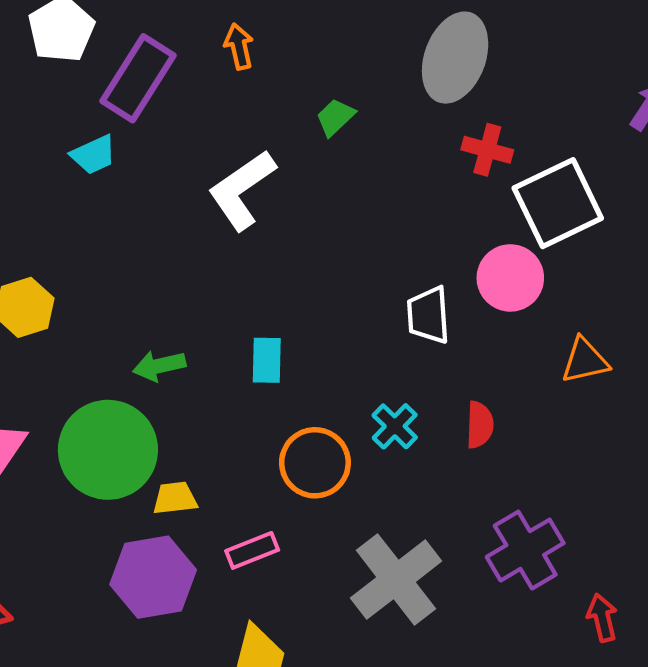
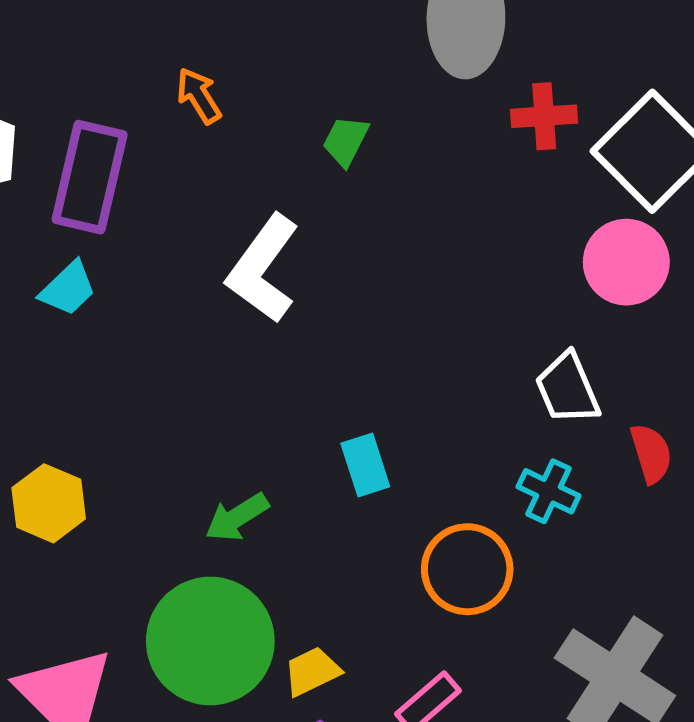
white trapezoid: (428, 315) -> (568, 389), moved

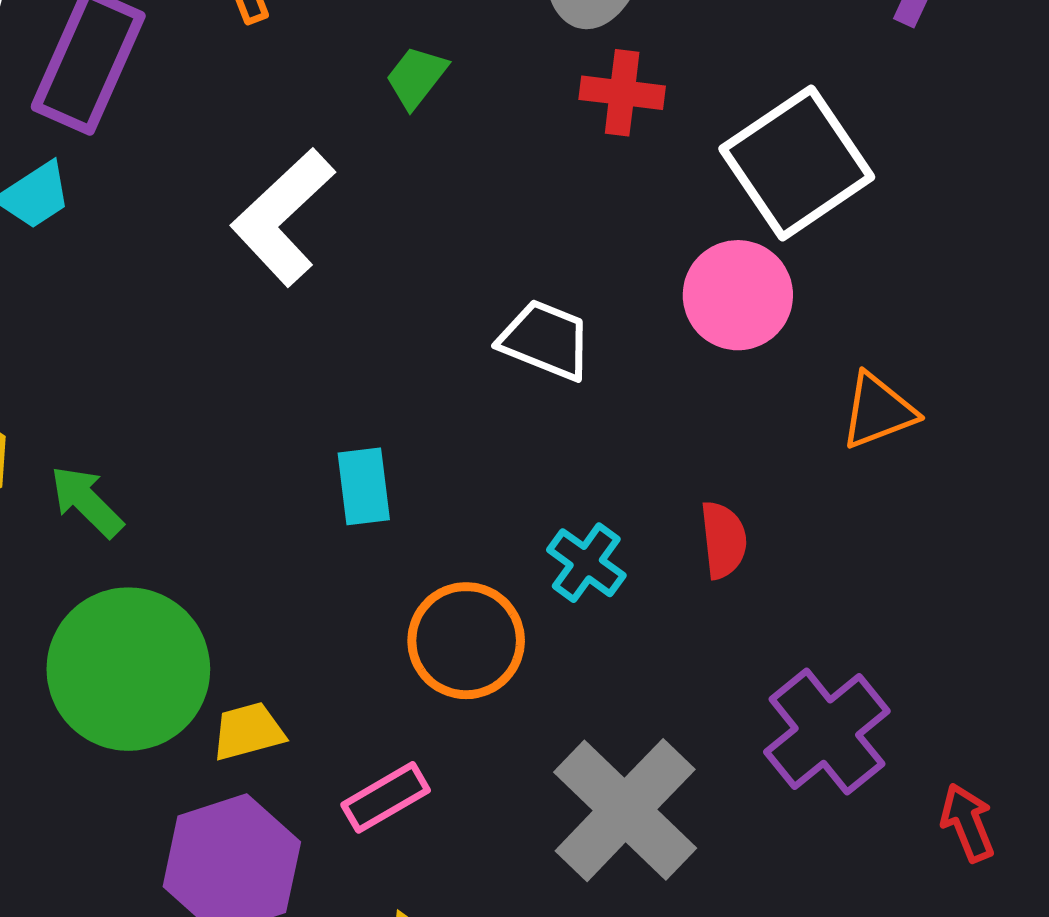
red cross: (544, 116) -> (622, 93), moved
white trapezoid: (568, 389) -> (545, 340), moved, turned 124
green arrow: (237, 517) -> (87, 502), moved, turned 66

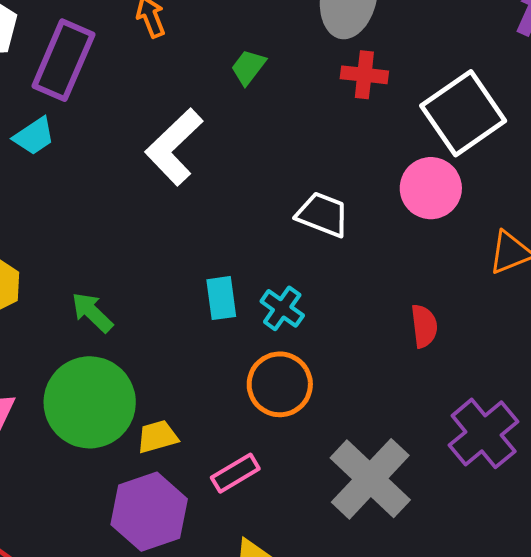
green arrow: (87, 502) -> (92, 312), moved
cyan cross: (586, 563) -> (282, 308), moved

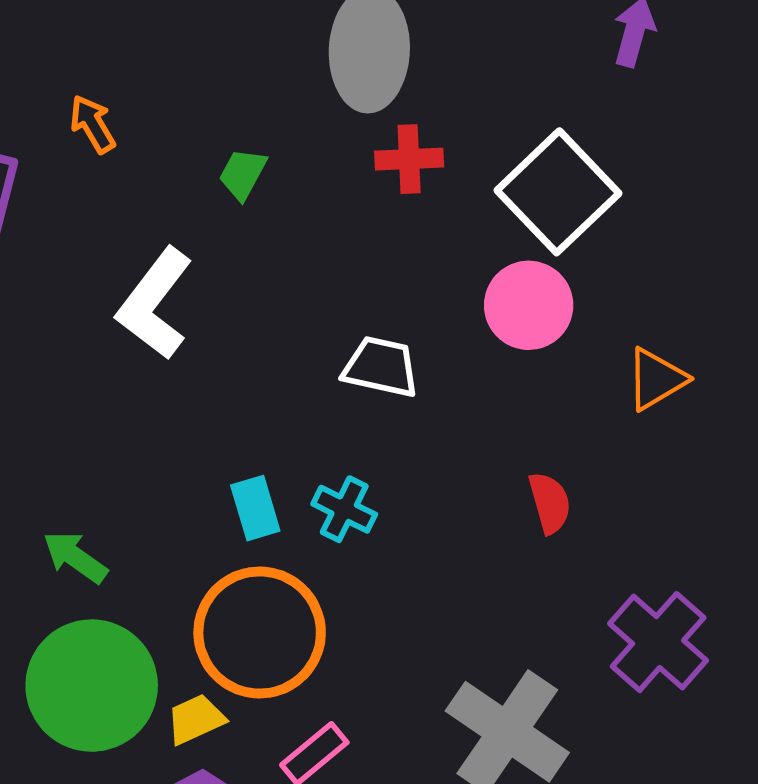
orange circle: (280, 384) -> (260, 632), moved, size x1.4

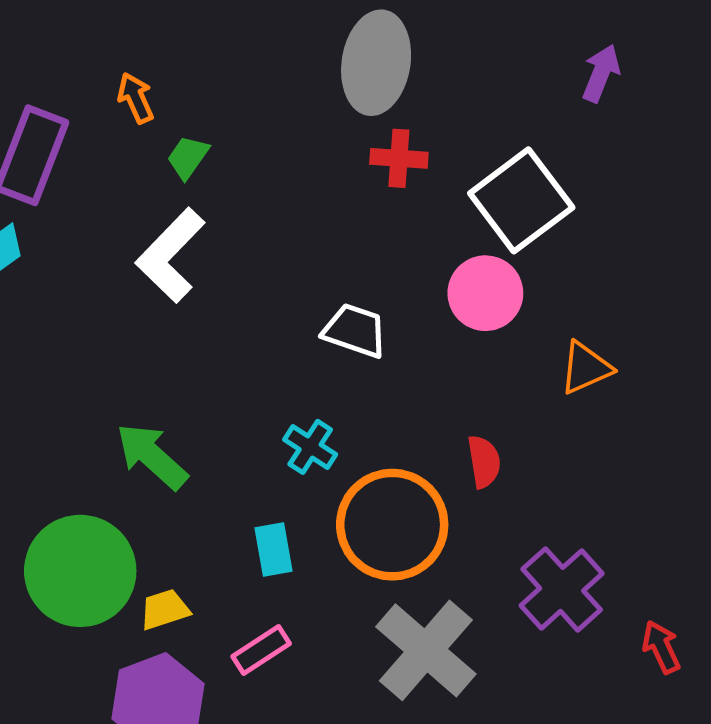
green trapezoid: (243, 174) -> (188, 157), moved
cyan rectangle: (255, 508) -> (273, 550), moved
green arrow: (75, 557) -> (152, 456), moved, size x1.4
orange circle: (260, 632) -> (392, 525), moved

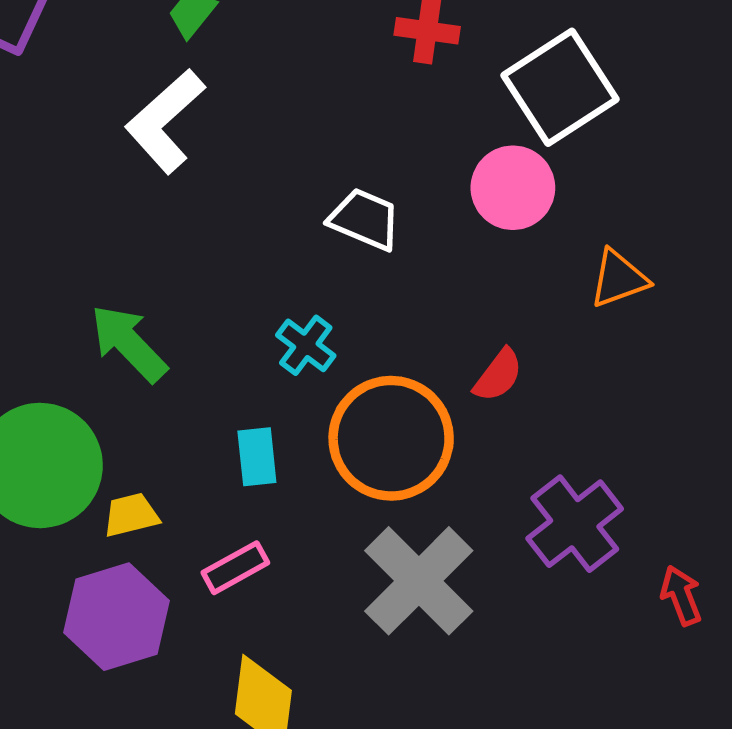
red semicircle: (484, 462) -> (498, 375), turned 42

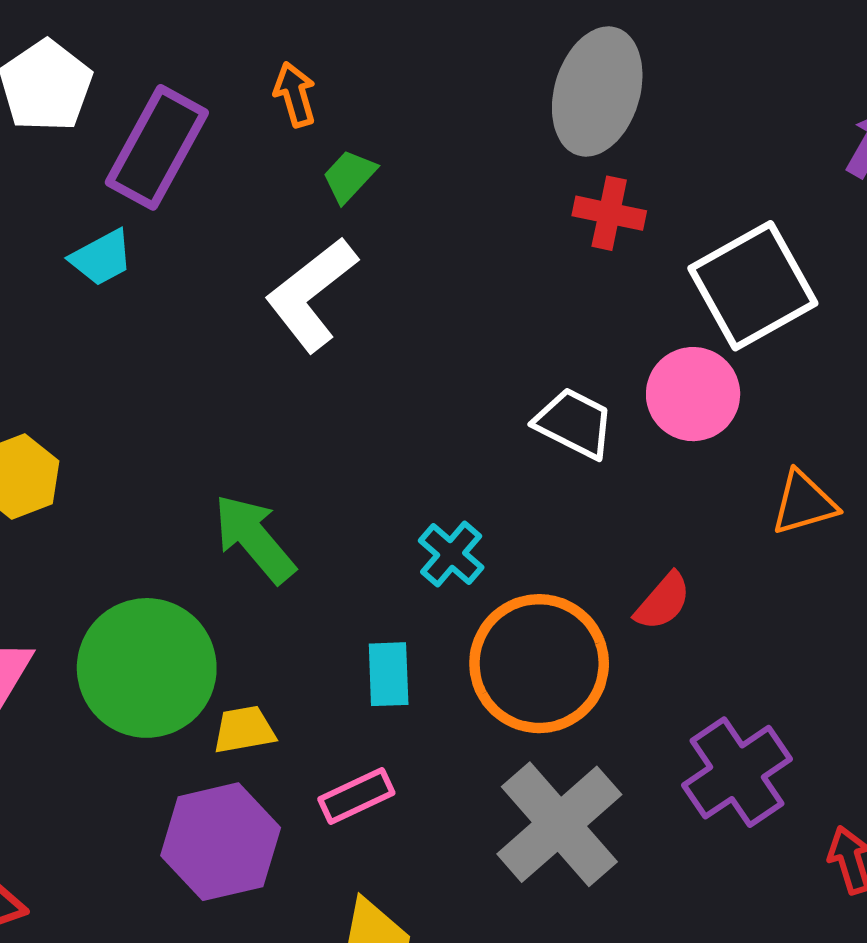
white trapezoid: (365, 219) -> (574, 423), moved

